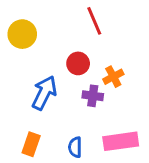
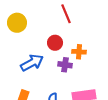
orange cross: (113, 77) -> (79, 52), turned 32
blue arrow: (44, 93) -> (32, 63), turned 35

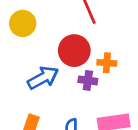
red circle: (55, 43) -> (74, 51), size x1.5

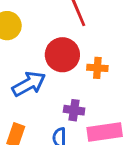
purple cross: (88, 80) -> (74, 110), moved

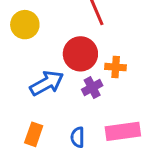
purple cross: (74, 110) -> (92, 88), moved, turned -36

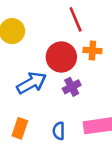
orange cross: (116, 67) -> (92, 51), moved

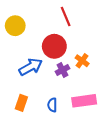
orange cross: (92, 51) -> (82, 61), moved, turned 32

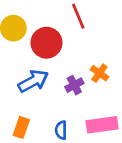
red circle: (54, 46) -> (46, 43), moved

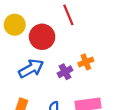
orange cross: (99, 73) -> (86, 62), turned 32

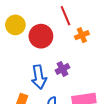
orange cross: (86, 62) -> (82, 35), moved
blue arrow: (31, 69) -> (39, 77), moved, turned 110

